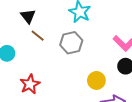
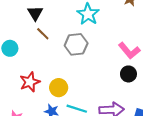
yellow circle: (96, 80) -> (59, 88), moved

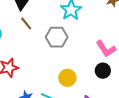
yellow circle: (59, 88) -> (67, 78), moved

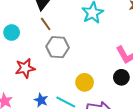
gray hexagon: (57, 37) -> (58, 47), moved

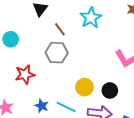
brown line: (46, 24) -> (60, 29), moved
black circle: (121, 77) -> (110, 90), moved

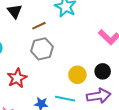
brown line: (60, 29) -> (39, 26), turned -64

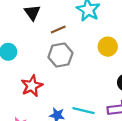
yellow circle: (77, 75) -> (108, 47), moved

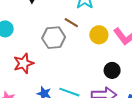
brown line: (58, 29) -> (71, 23), moved, turned 48

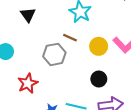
black circle: (112, 70) -> (99, 79), moved

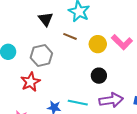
black triangle: (28, 15) -> (46, 19), moved
gray hexagon: (54, 54) -> (41, 55), moved

